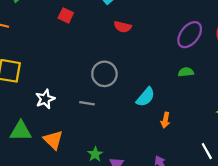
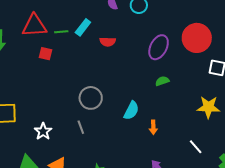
red semicircle: (123, 27) -> (108, 42), moved
gray line: (87, 103) -> (81, 127), turned 72

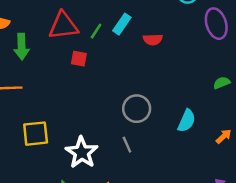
green line: (61, 32) -> (96, 31), turned -48
purple ellipse: (159, 47) -> (216, 24), moved, turned -40
orange arrow: (153, 127) -> (224, 136), moved, turned -128
white star: (43, 131) -> (82, 153), size x1.5

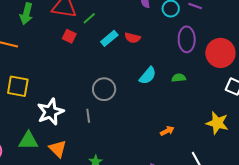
cyan rectangle: (122, 24) -> (109, 38), moved
green semicircle: (222, 83) -> (179, 78), moved
cyan semicircle: (187, 121) -> (148, 76), moved

